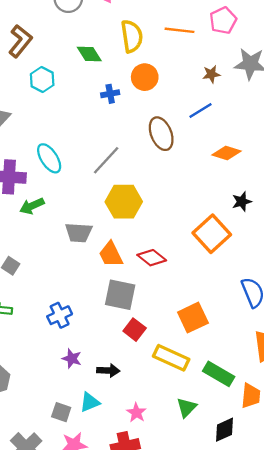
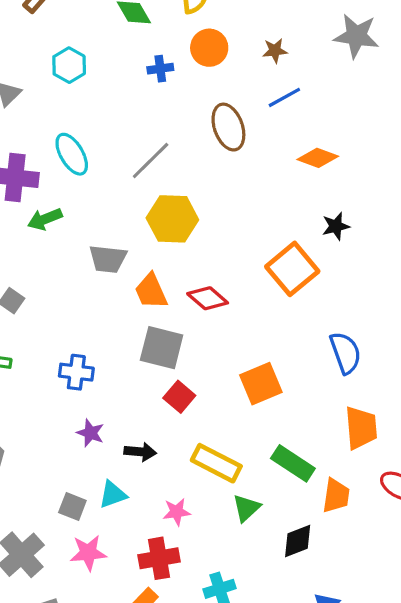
brown star: (211, 74) -> (275, 51), moved
cyan hexagon: (42, 80) -> (69, 65), moved
blue cross: (60, 315) -> (76, 372), turned 30
yellow rectangle: (171, 358) -> (216, 463), moved
pink star: (136, 413) -> (177, 512), turned 30

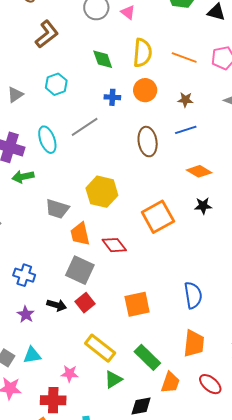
gray line: (151, 161) -> (85, 127), moved
black star: (336, 226) -> (203, 206), moved
orange square: (292, 269) -> (158, 217), moved
black arrow: (140, 452) -> (57, 305), moved

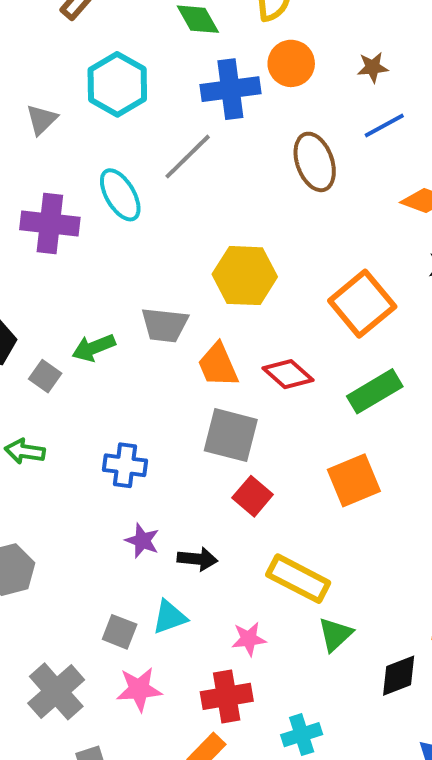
cyan hexagon: (56, 84) -> (117, 84), size x1.4
blue cross: (112, 97) -> (230, 89), size x1.8
green arrow: (23, 177) -> (94, 348), moved
black arrow: (57, 305) -> (197, 559), moved
green rectangle: (147, 357) -> (375, 391), moved, turned -64

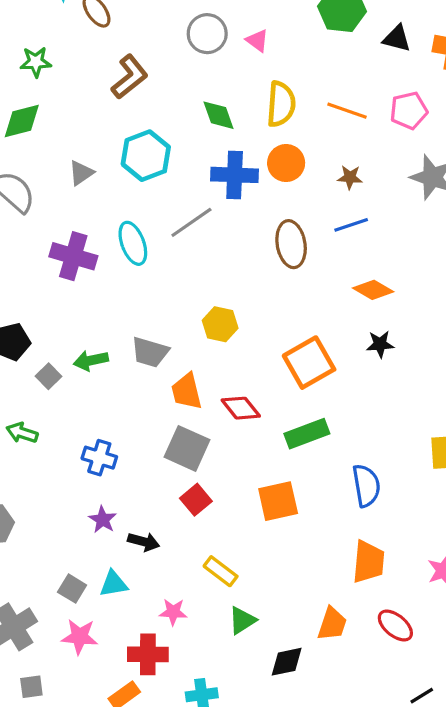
yellow hexagon: (245, 276) -> (220, 324), size x0.7
yellow rectangle: (298, 579) -> (221, 571), size x0.7

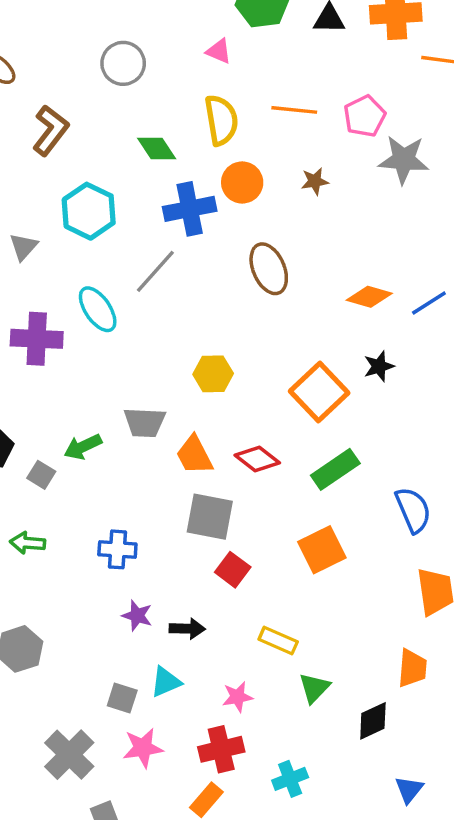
pink triangle: (257, 41) -> (219, 51), moved
pink pentagon: (409, 111) -> (365, 116), moved
blue line: (351, 225) -> (429, 303), moved
black star: (380, 344) -> (379, 366), moved

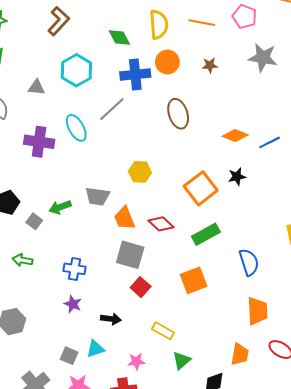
pink pentagon: (365, 116) -> (245, 17), moved, turned -30
gray triangle: (23, 247) -> (36, 87), turned 48
purple star: (137, 616) -> (73, 304), moved

